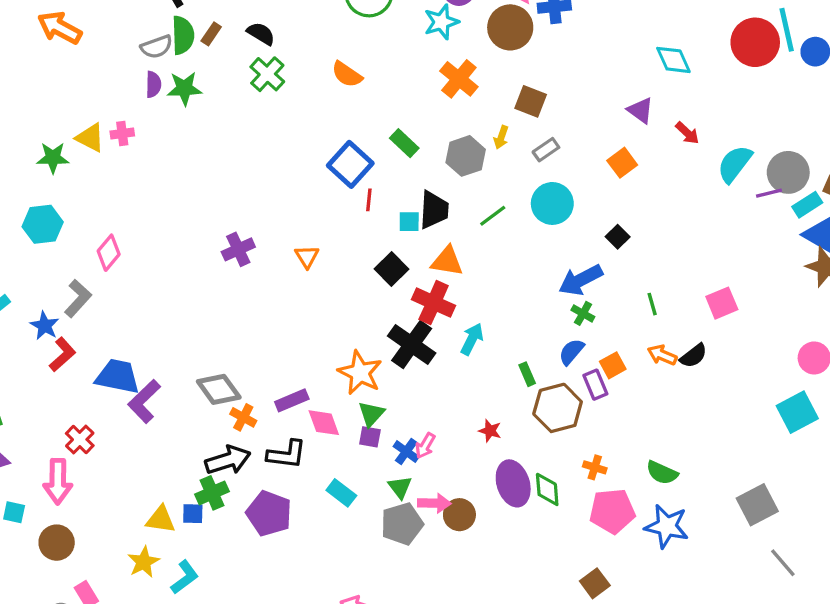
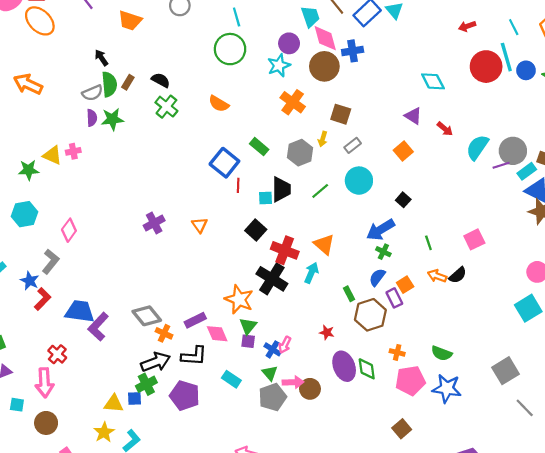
orange triangle: (447, 261) -> (324, 244), moved, turned 35

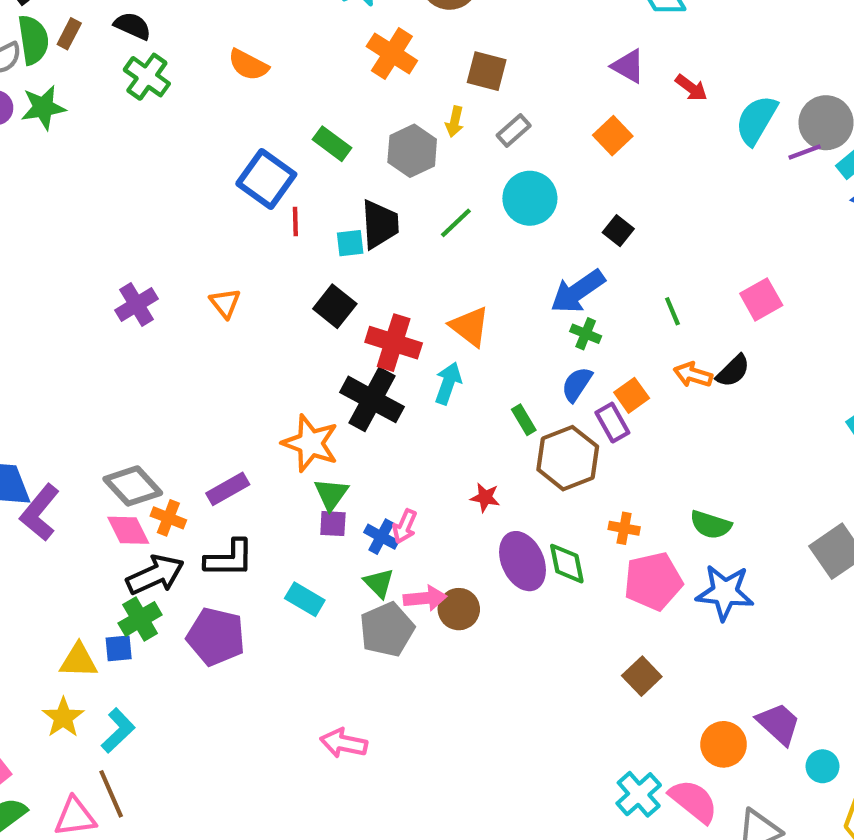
pink diamond: (217, 334) -> (128, 530), moved

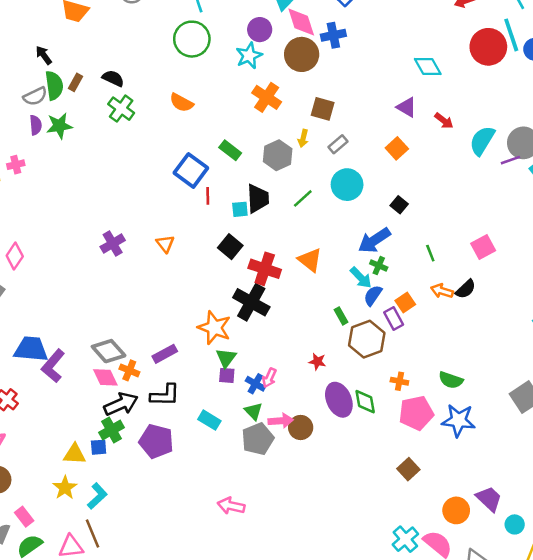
cyan arrow: (448, 383) -> (361, 278), moved, turned 115

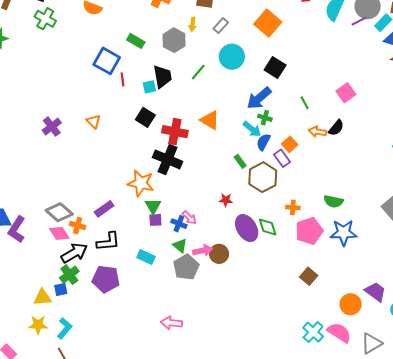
orange square: (397, 148) -> (268, 23), size x1.5
black square: (399, 205) -> (275, 67), size x1.5
pink arrow: (269, 378) -> (189, 218), turned -63
yellow star: (65, 488) -> (38, 325), turned -30

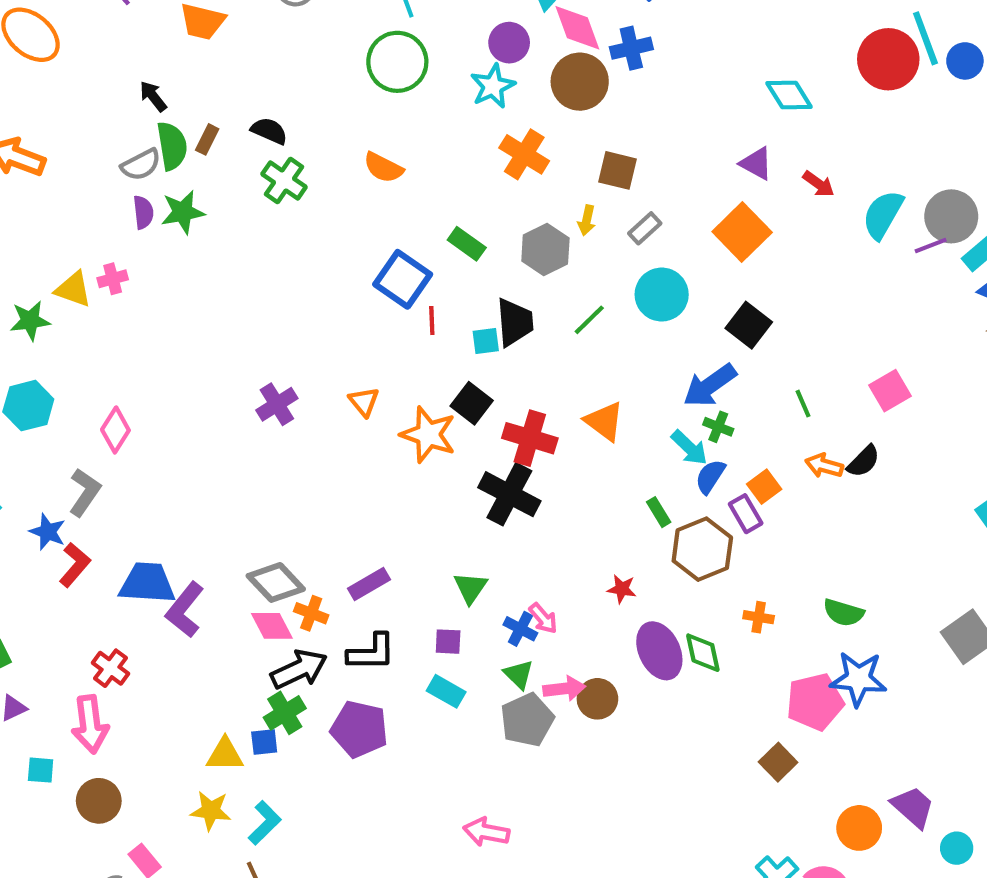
orange star: (141, 183) -> (428, 435), moved
purple square: (155, 220) -> (448, 642), moved
pink pentagon: (309, 231) -> (815, 702), moved

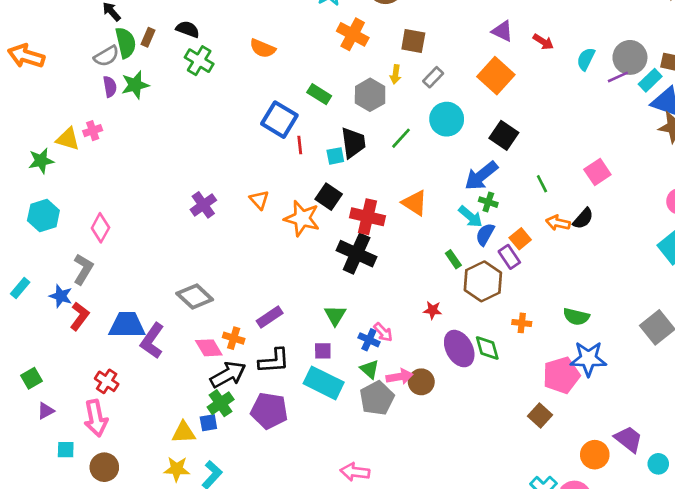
cyan semicircle: (883, 215) -> (586, 59), size x0.7
gray diamond: (276, 582) -> (195, 296), moved
cyan rectangle: (446, 691) -> (324, 383), size x1.6

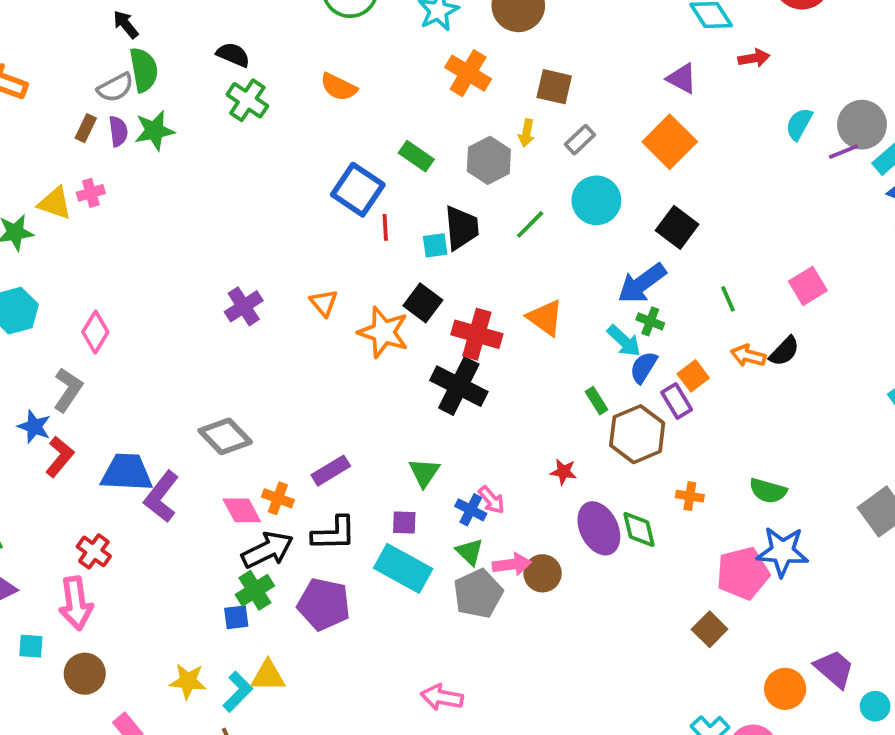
brown rectangle: (148, 37) -> (86, 128), moved
red arrow: (543, 42) -> (754, 58), moved, turned -45
yellow triangle: (184, 432) -> (268, 676), moved

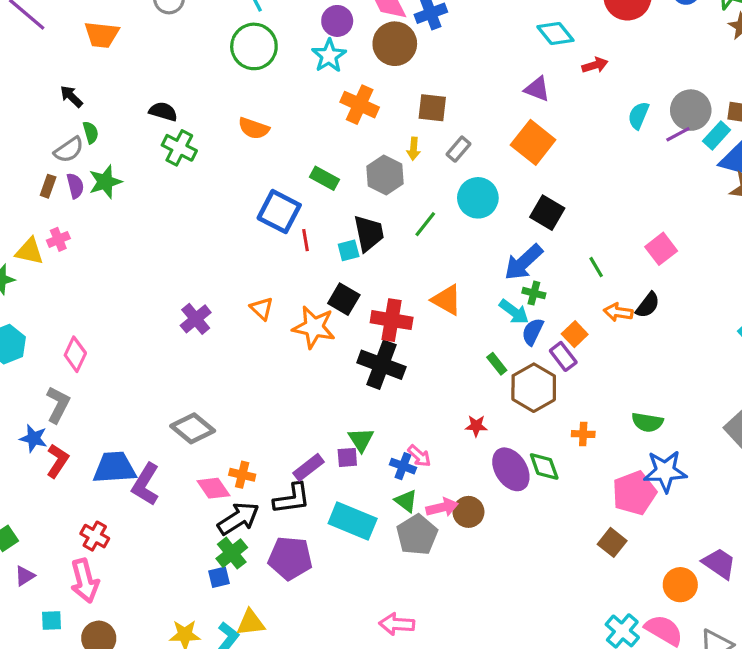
green semicircle: (144, 70) -> (91, 132), size x0.6
purple rectangle: (331, 471) -> (309, 467), moved
purple square: (404, 523) -> (347, 457), moved

